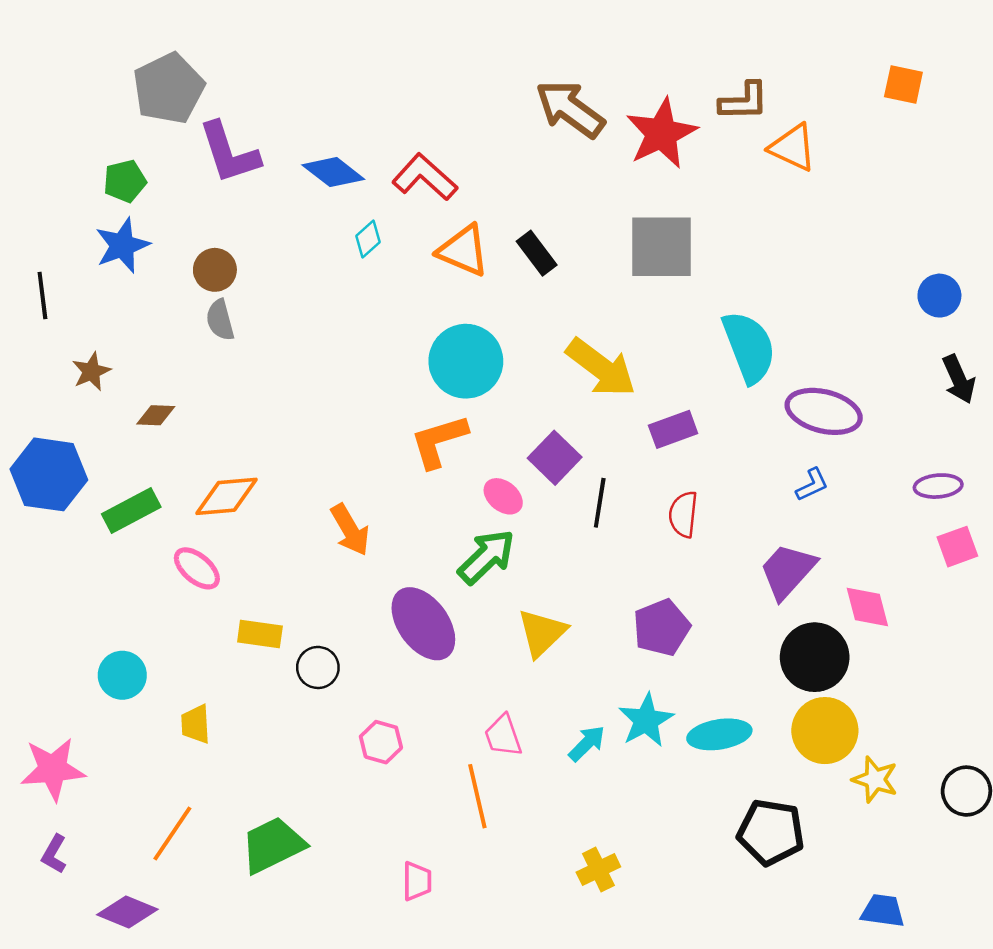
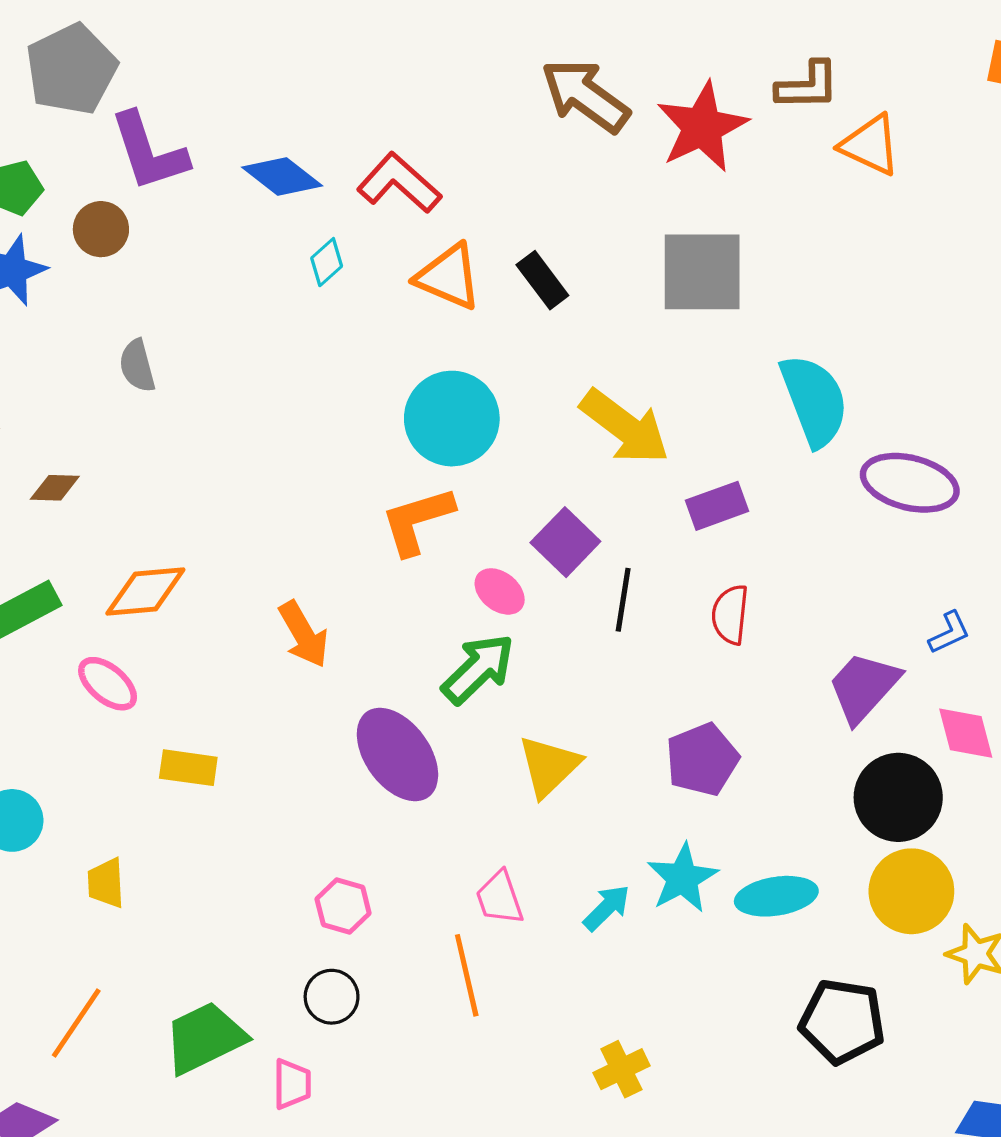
brown circle: (215, 270) -> (101, 229), moved
blue L-shape: (812, 485) -> (949, 633), moved
black circle: (318, 667) -> (332, 997), moved
pink trapezoid: (417, 881) -> (292, 1084), moved

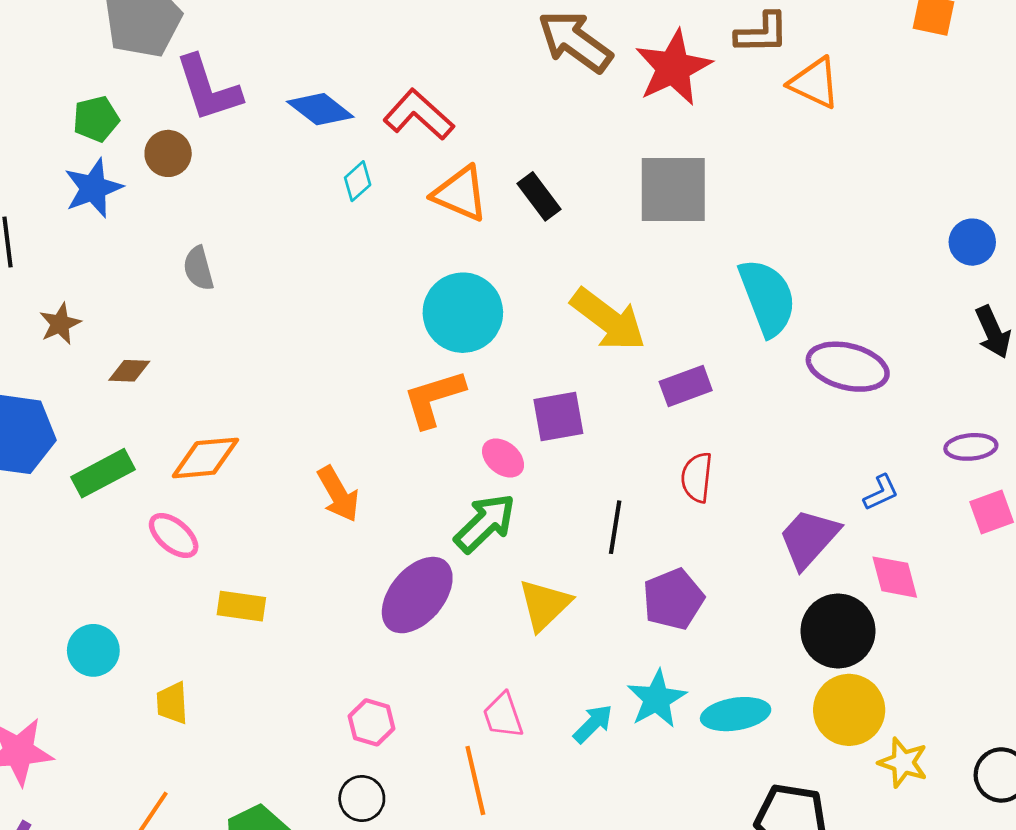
purple square: (565, 542) -> (558, 416), turned 36
black line: (623, 600) -> (615, 527), moved
purple ellipse: (397, 755) -> (417, 595), turned 76

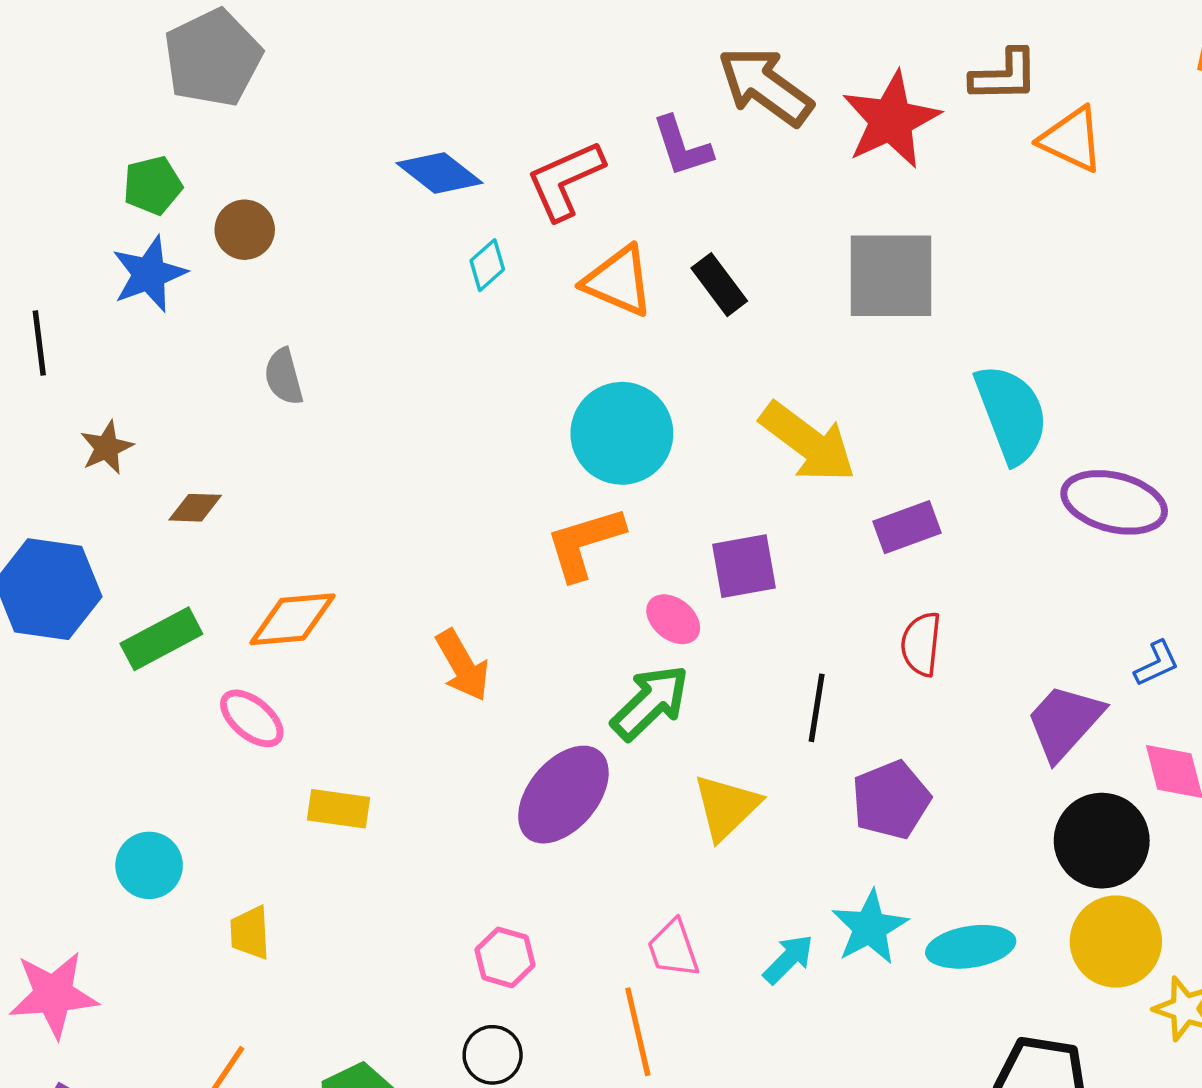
purple L-shape: (208, 88) -> (682, 146), moved, size x0.7
red L-shape: (419, 115) -> (565, 180), turned -66

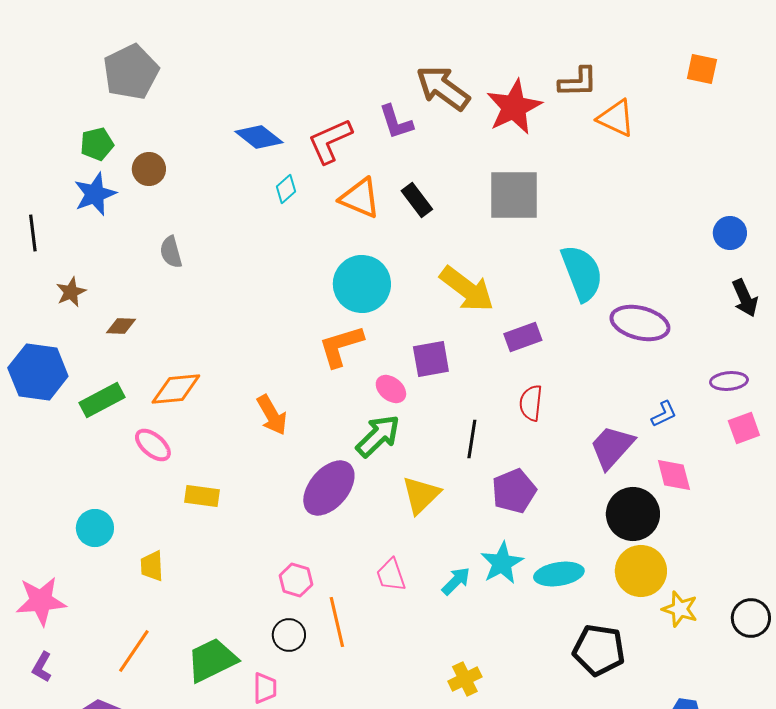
orange line: (638, 1032) -> (337, 622), moved

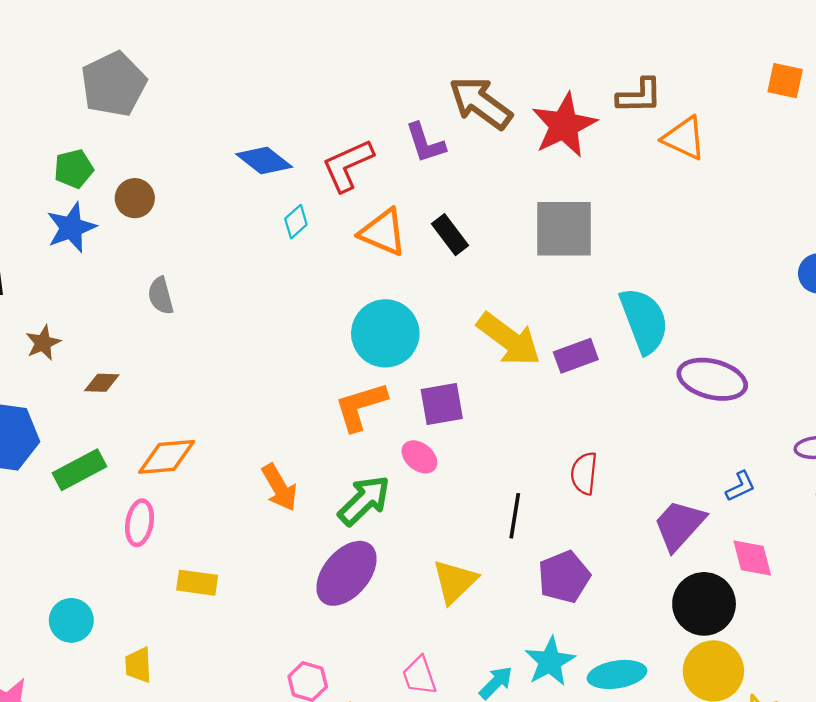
purple rectangle: (523, 337) -> (576, 356), moved
purple square: (431, 359) -> (442, 404), moved
green arrow: (378, 436) -> (364, 500), moved
pink ellipse: (153, 445) -> (139, 523), turned 60

